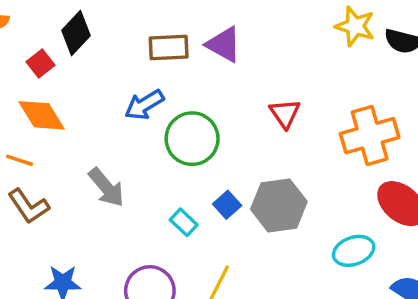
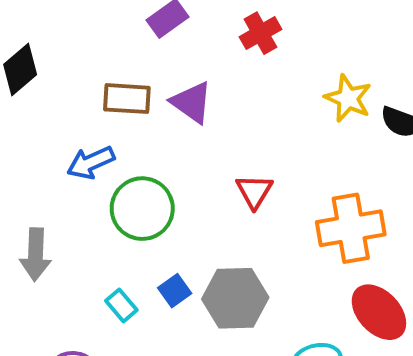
gray arrow: (106, 187) -> (36, 254), turned 36

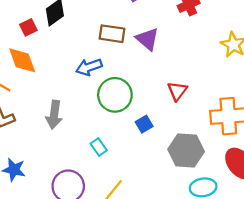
blue square: (175, 291) -> (144, 124), moved
gray hexagon: (235, 298) -> (186, 150), moved

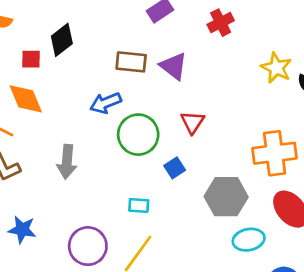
red square: (28, 27) -> (31, 59), turned 30
red triangle: (177, 91) -> (192, 122), moved
cyan rectangle: (99, 147) -> (139, 205), moved, turned -48

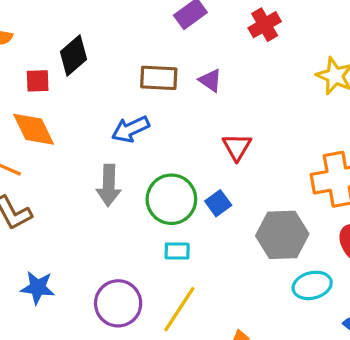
purple triangle: (174, 66) -> (210, 80), size x0.7
green circle: (138, 135) -> (171, 199), moved
gray arrow: (67, 162) -> (109, 185), moved

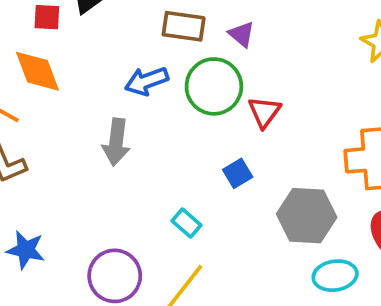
green circle: (171, 199) -> (214, 86), moved
cyan rectangle: (177, 251) -> (186, 223), turned 35

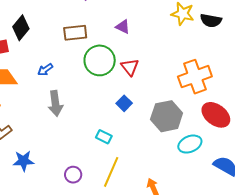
purple triangle: (242, 34) -> (123, 27), moved
blue arrow: (147, 81) -> (45, 70), moved, size x0.7
blue star: (26, 250) -> (24, 161), moved
purple circle: (115, 276) -> (73, 175), size x0.6

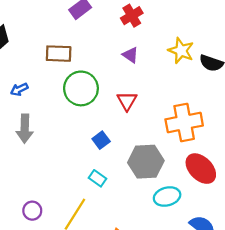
purple triangle: (123, 27) -> (130, 55), moved
red triangle: (130, 67) -> (127, 101), moved
cyan rectangle: (104, 137) -> (98, 178), moved

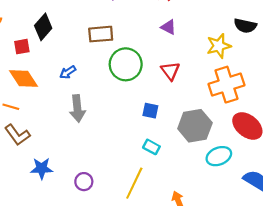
yellow star: (181, 51) -> (219, 46), moved, turned -30
blue square: (101, 140) -> (150, 111), turned -35
purple circle: (32, 211) -> (84, 182), moved

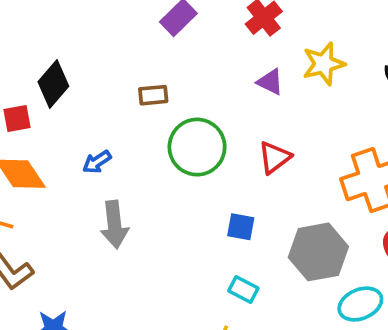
brown rectangle: (101, 34) -> (153, 95), size x0.7
yellow star: (219, 46) -> (324, 64), moved
red triangle: (170, 71) -> (274, 157), turned 30

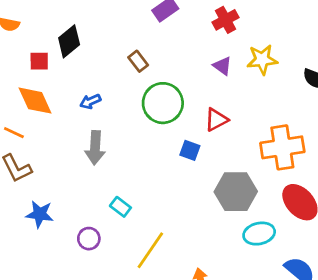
brown rectangle: (153, 95) -> (138, 61), turned 48
blue square: (241, 227) -> (190, 150), moved
cyan rectangle: (243, 289) -> (120, 207), moved

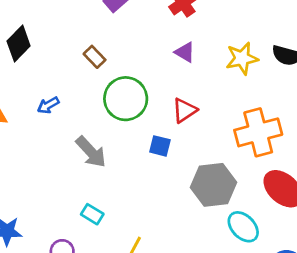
yellow star: (262, 60) -> (242, 58), moved
gray arrow: (95, 148) -> (91, 152), moved, turned -40
cyan ellipse: (259, 234) -> (243, 227), turned 64

